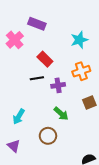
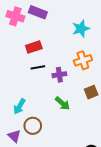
pink cross: (15, 40) -> (15, 16), moved, turned -30
red rectangle: (45, 59) -> (34, 47), moved, turned -63
brown circle: (48, 136) -> (33, 126), moved

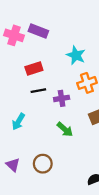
cyan star: (81, 29) -> (76, 55), moved, turned -30
cyan arrow: (19, 106) -> (18, 122), moved
brown circle: (33, 126) -> (43, 164), moved

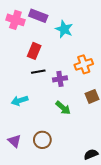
cyan star: (76, 55) -> (64, 29), moved
red rectangle: (34, 69) -> (34, 51), turned -49
cyan arrow: (18, 122) -> (20, 101), turned 42

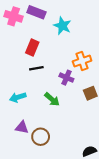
purple cross: (60, 79) -> (66, 78), moved, turned 32
green arrow: (63, 108) -> (52, 99), moved
purple triangle: (14, 141) -> (22, 127), moved, turned -32

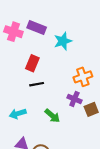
cyan star: (62, 26) -> (63, 41), turned 30
purple cross: (66, 78) -> (74, 99), moved

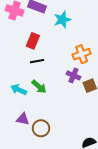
cyan arrow: (18, 114) -> (19, 90), turned 42
green arrow: (52, 116) -> (39, 87), moved

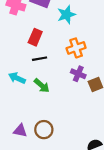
orange cross: (82, 54) -> (76, 48), moved
cyan arrow: (19, 90) -> (17, 78), moved
purple triangle: (23, 119) -> (20, 131), moved

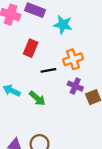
cyan star: (66, 15) -> (63, 25), turned 30
black line: (40, 59) -> (48, 70), moved

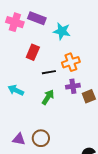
purple cross: (75, 86) -> (73, 86), turned -32
green arrow: (37, 98) -> (48, 97), moved, turned -98

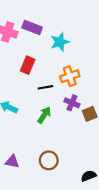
cyan star: (62, 31) -> (60, 42), turned -30
purple cross: (73, 86) -> (72, 103), turned 32
brown circle: (41, 138) -> (49, 160), moved

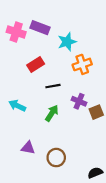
red rectangle: (28, 65) -> (36, 64), turned 35
orange cross: (70, 76) -> (82, 64), moved
purple triangle: (12, 162) -> (28, 148), moved

